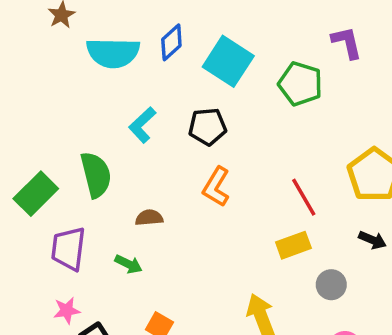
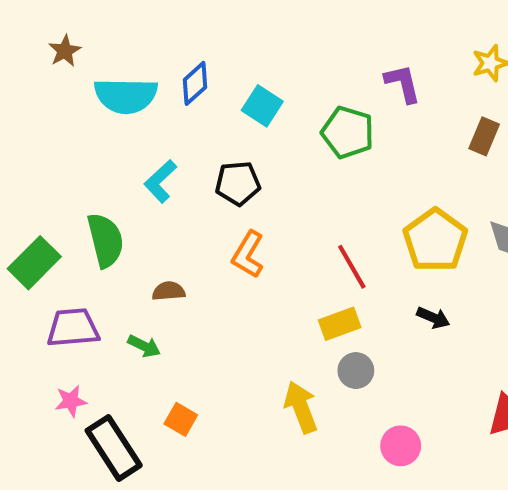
cyan square: (228, 61) -> (262, 106), size x0.7
purple trapezoid: (68, 249) -> (73, 328), turned 78
gray circle: (331, 285) -> (356, 371), moved

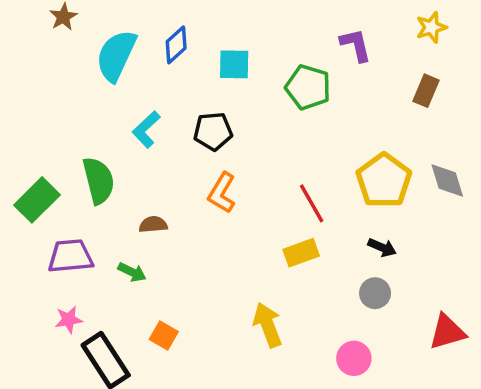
cyan semicircle: (126, 96) -> (116, 56), turned 114
cyan square: (262, 106) -> (234, 64), turned -32
gray circle: (356, 371) -> (375, 293), moved

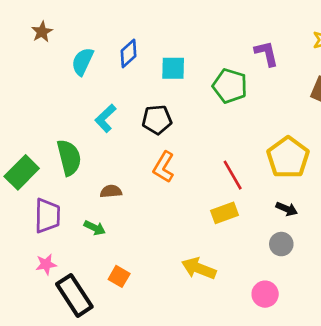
cyan semicircle: (116, 56) -> (83, 62), size x0.7
purple trapezoid: (70, 256) -> (47, 216), turned 96
yellow arrow: (268, 325) -> (199, 268), turned -48

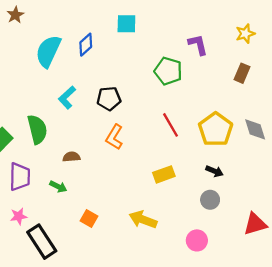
brown star: (42, 32) -> (15, 15), moved
cyan semicircle: (83, 62) -> (48, 51), size x1.4
cyan square: (173, 68) -> (126, 24), moved
red line: (233, 175) -> (170, 125), moved
orange square: (119, 276) -> (89, 218), moved

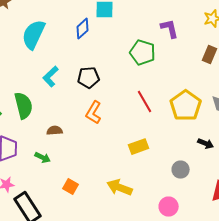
blue diamond: (86, 45) -> (83, 29), moved
black arrow: (214, 171) -> (206, 144), moved

